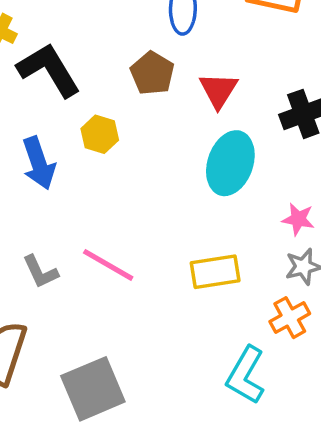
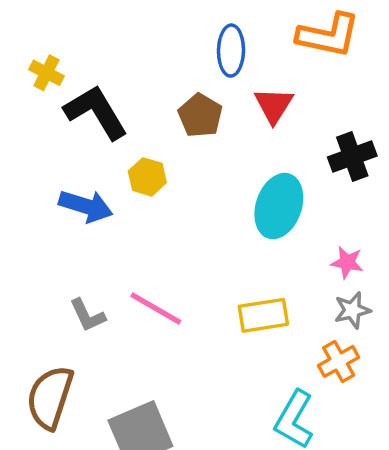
red triangle: (218, 90) -> (274, 105), moved
blue arrow: (39, 163) -> (86, 206), turned -54

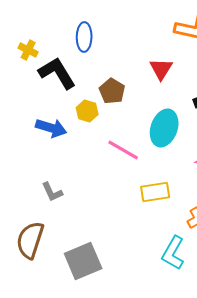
blue ellipse: (231, 51) -> (84, 37), moved
brown pentagon: (200, 115) -> (112, 91), moved
pink line: (156, 309) -> (123, 150), moved

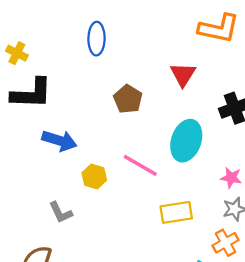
yellow cross: (28, 50) -> (17, 53), moved
black L-shape: (57, 73) -> (31, 94), moved, turned 123
yellow hexagon: (87, 111) -> (94, 177), moved

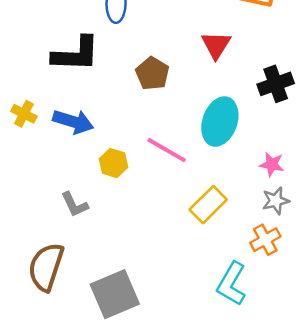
yellow cross: (17, 53) -> (24, 114), moved
black L-shape: (31, 94) -> (76, 54), moved
yellow rectangle: (176, 212) -> (208, 205), turned -36

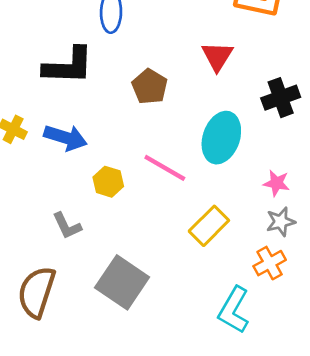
gray square: (115, 294) -> (122, 282), moved, turned -33

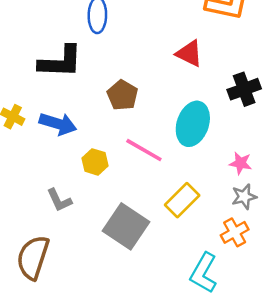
red triangle: (217, 56) -> (189, 53), turned -36
brown pentagon: (150, 87) -> (122, 95), moved
gray square: (122, 282) -> (126, 226), moved

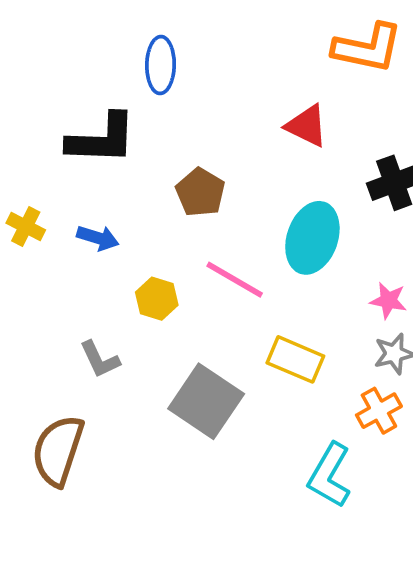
blue arrow: (58, 124) -> (98, 238), size x0.7
yellow rectangle: (182, 200) -> (295, 359), turned 68

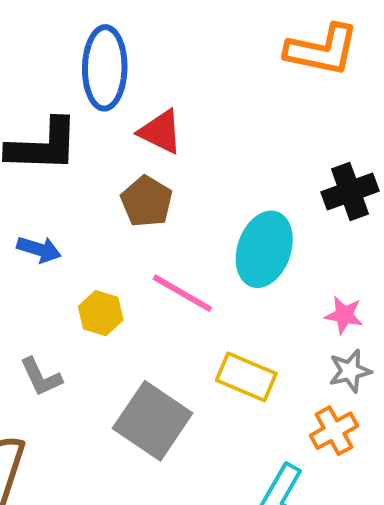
blue ellipse: (161, 65) -> (105, 68), size x1.4
red triangle: (307, 126) -> (161, 132), moved

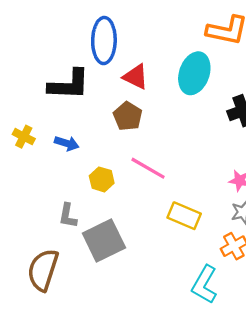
cyan ellipse: (264, 249) -> (194, 73), moved
gray L-shape: (41, 377) -> (68, 216), turned 35
gray square: (153, 421) -> (104, 240), moved, turned 30

